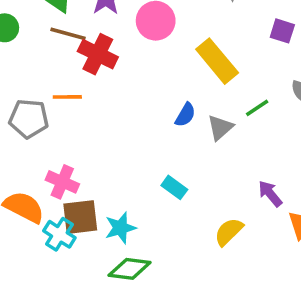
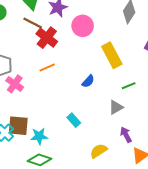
orange line: (67, 97) -> (47, 68), moved, turned -35
gray triangle: (220, 128) -> (116, 107), moved
pink cross: (62, 182) -> (15, 84), moved

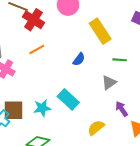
green line: (129, 86) -> (120, 60), turned 32
cyan rectangle: (74, 120) -> (68, 99), size x1.5
cyan star: (39, 136) -> (42, 108), moved

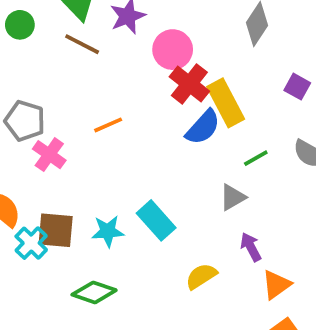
red cross: (33, 20) -> (189, 84), moved
blue semicircle: (79, 59) -> (203, 127), moved, size x1.5
green line: (120, 60) -> (256, 158), turned -40

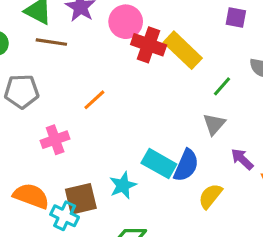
gray pentagon: (25, 121) -> (22, 91), moved
blue semicircle: (203, 127) -> (186, 165), moved
pink cross: (49, 155) -> (55, 140), turned -36

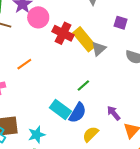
pink circle: (126, 22) -> (38, 17), moved
green line: (222, 86) -> (83, 85), moved
gray triangle: (214, 124) -> (99, 49), moved
cyan star: (123, 185) -> (37, 135), moved

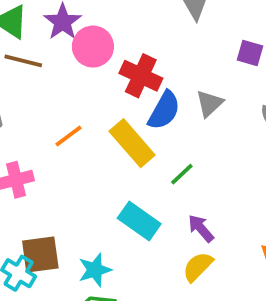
yellow rectangle: (84, 39) -> (132, 143), moved
blue semicircle: (78, 113) -> (164, 110), moved
purple arrow: (114, 113) -> (201, 228), moved

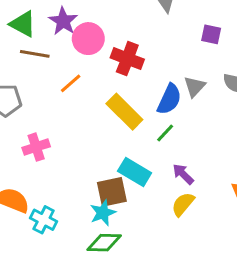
gray triangle: (210, 104) -> (195, 87), moved
blue semicircle: (164, 110) -> (169, 99), moved
orange line: (68, 136) -> (71, 83), moved
brown square: (40, 255) -> (112, 192), moved

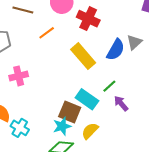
green line: (165, 133) -> (109, 86), moved
brown square: (112, 192) -> (70, 112), turned 30
yellow semicircle: (183, 204) -> (90, 131), moved

